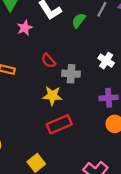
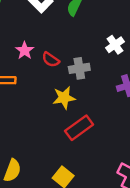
pink star: (25, 28) -> (25, 50), moved
white cross: (106, 61) -> (115, 45), turned 35

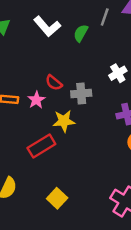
pink star: (25, 50) -> (36, 100), moved
red rectangle: (79, 128) -> (41, 146), moved

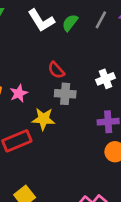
green semicircle: (81, 33) -> (70, 23), moved
red semicircle: (54, 83) -> (56, 70), moved

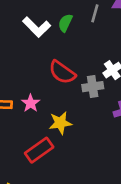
red semicircle: (56, 70) -> (62, 72), size x1.5
gray cross: (65, 94) -> (93, 87), moved

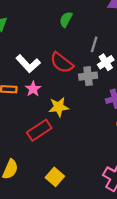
gray line: (95, 13) -> (94, 44), moved
white L-shape: (37, 27) -> (28, 64), moved

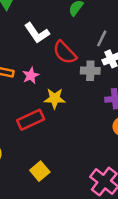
white L-shape: (28, 64) -> (37, 33), moved

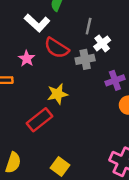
white L-shape: (37, 33) -> (37, 23), moved
pink star: (31, 75) -> (27, 59), moved

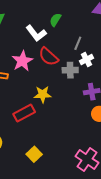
pink star: (27, 59) -> (22, 61), size x1.5

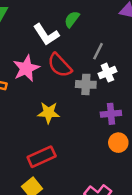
red rectangle: (24, 113) -> (42, 157), moved

